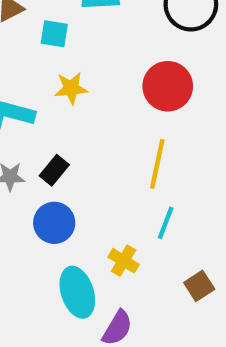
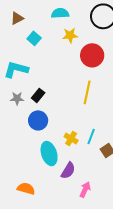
cyan square: (54, 34) -> (34, 38), moved, turned 32
yellow star: (71, 88) -> (70, 35), moved
cyan line: (166, 223) -> (91, 137), moved

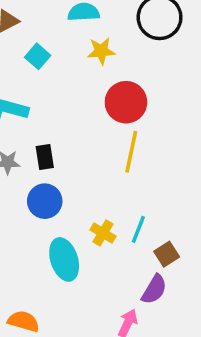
red circle: (92, 55) -> (126, 102), moved
black rectangle: (38, 95) -> (45, 157), turned -48
purple semicircle: (68, 171) -> (154, 289), moved

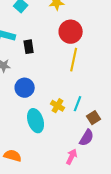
black rectangle: (45, 157) -> (29, 47), moved

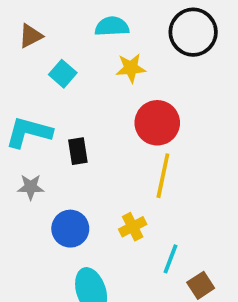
yellow cross: (58, 106) -> (133, 227), moved, turned 32

